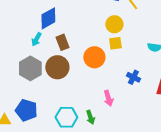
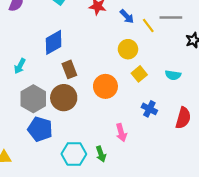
cyan arrow: (36, 39) -> (20, 66), moved
yellow square: (115, 43) -> (139, 74), moved, turned -32
blue pentagon: (26, 110) -> (40, 129), moved

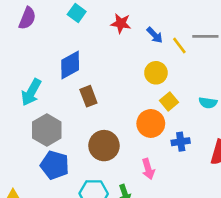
cyan arrow: (20, 66) -> (31, 92), size x1.5
orange circle: (105, 86) -> (151, 123), moved
brown circle: (64, 98) -> (104, 146), moved
blue cross: (149, 109) -> (181, 142), turned -35

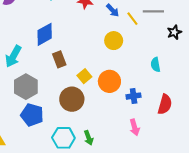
yellow square: (169, 101) -> (84, 76), moved
cyan semicircle: (208, 103) -> (155, 65), turned 72
pink arrow: (148, 169) -> (135, 127), moved

